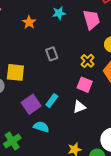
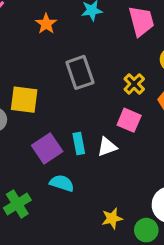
gray rectangle: (52, 54) -> (80, 72), size x1.5
cyan rectangle: (52, 101) -> (79, 143), turned -48
white triangle: (79, 107) -> (107, 147), moved

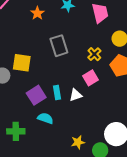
pink square: (129, 120) -> (91, 78), turned 35
green cross: (17, 204) -> (16, 131), turned 30

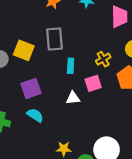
gray rectangle: (59, 46) -> (55, 39), moved
cyan rectangle: (57, 92) -> (71, 66), moved

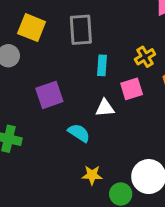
yellow square: (24, 50) -> (32, 28), moved
cyan semicircle: (35, 115) -> (79, 133), moved

